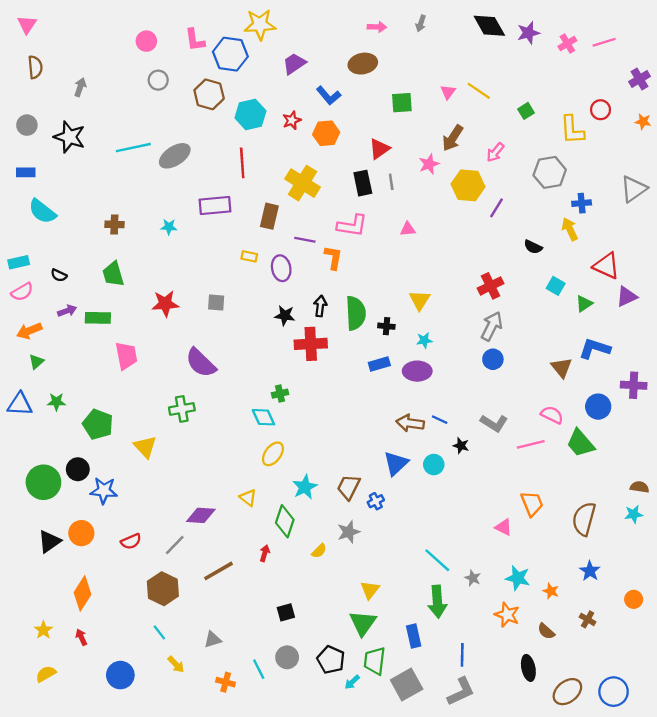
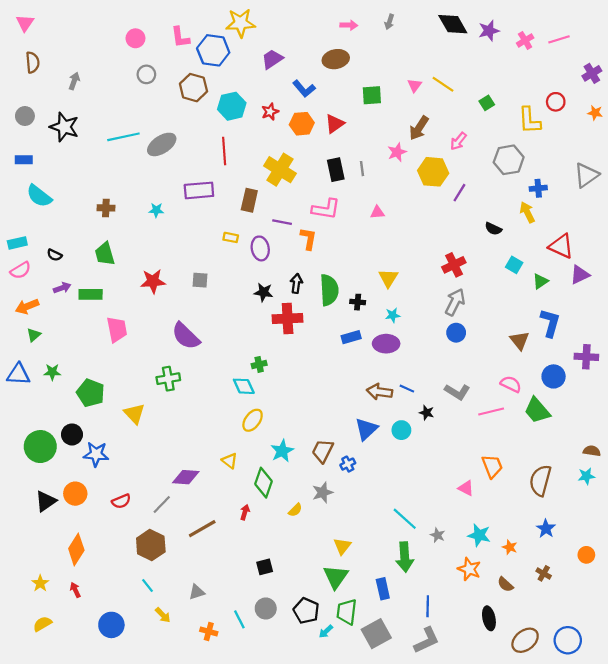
red triangle: (379, 149) -> (335, 124), moved
blue L-shape: (595, 349) -> (550, 323), turned 88

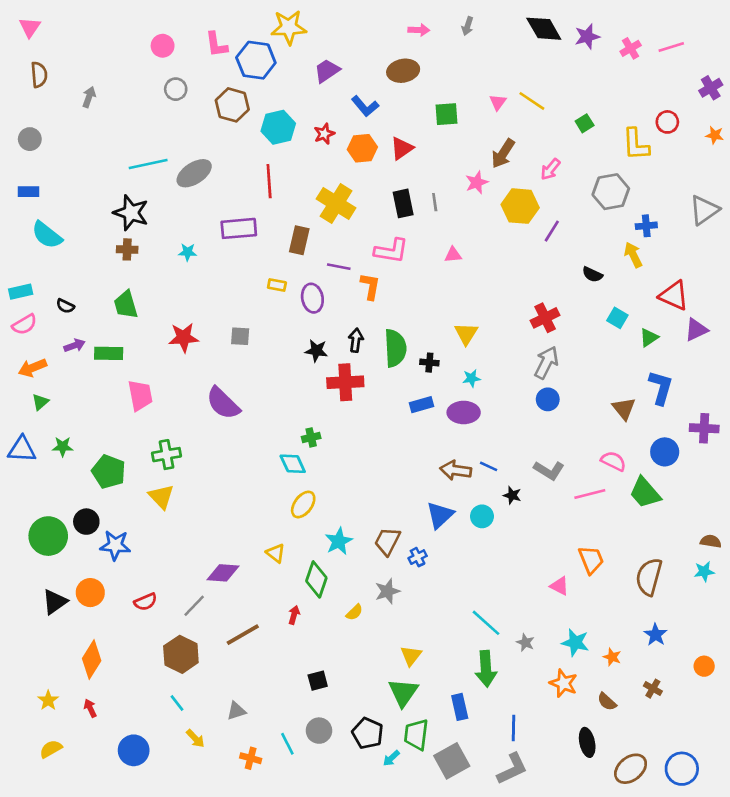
black star: (64, 127) -> (131, 213), moved
green cross: (168, 379) -> (167, 455), moved

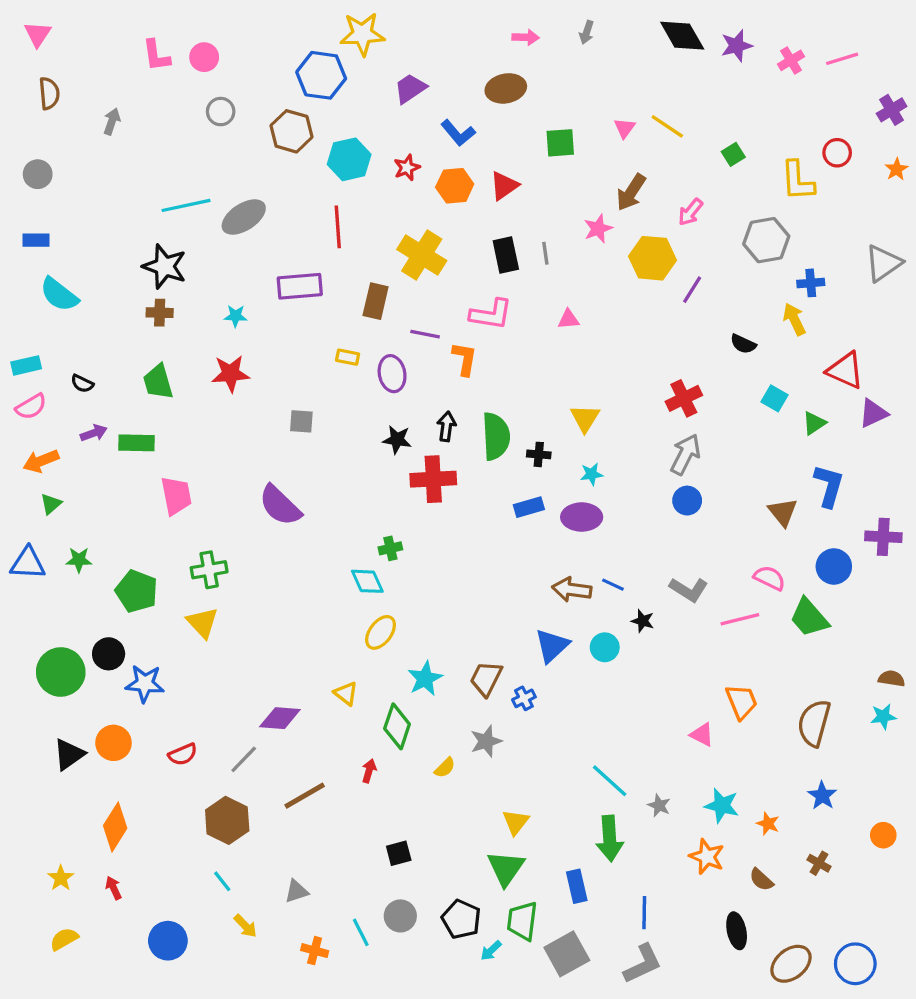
pink L-shape: (216, 44) -> (156, 55), moved
orange star: (715, 135) -> (896, 169), turned 30
red star: (184, 338) -> (231, 374), moved

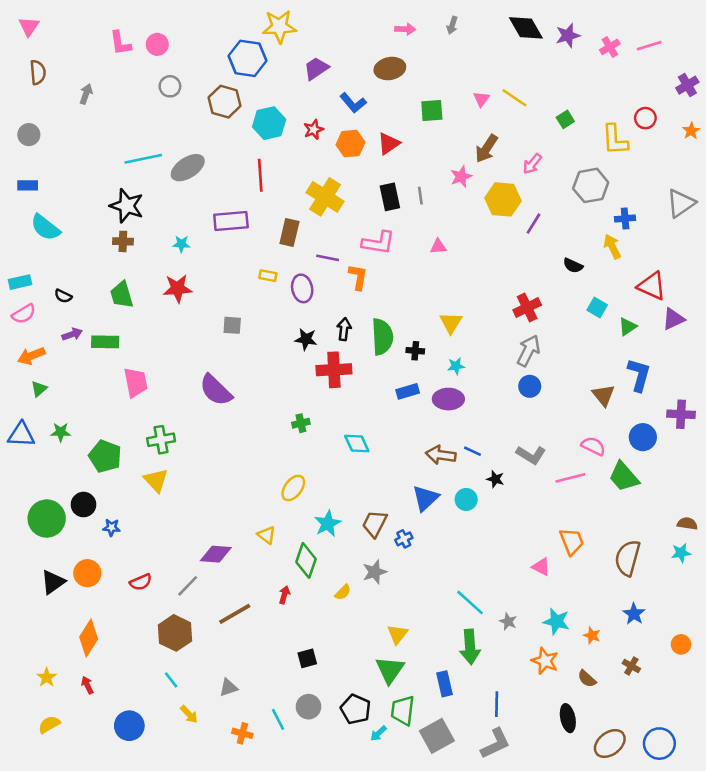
cyan diamond: (367, 581) -> (357, 444), moved
blue star: (145, 684) -> (111, 527), size x0.6

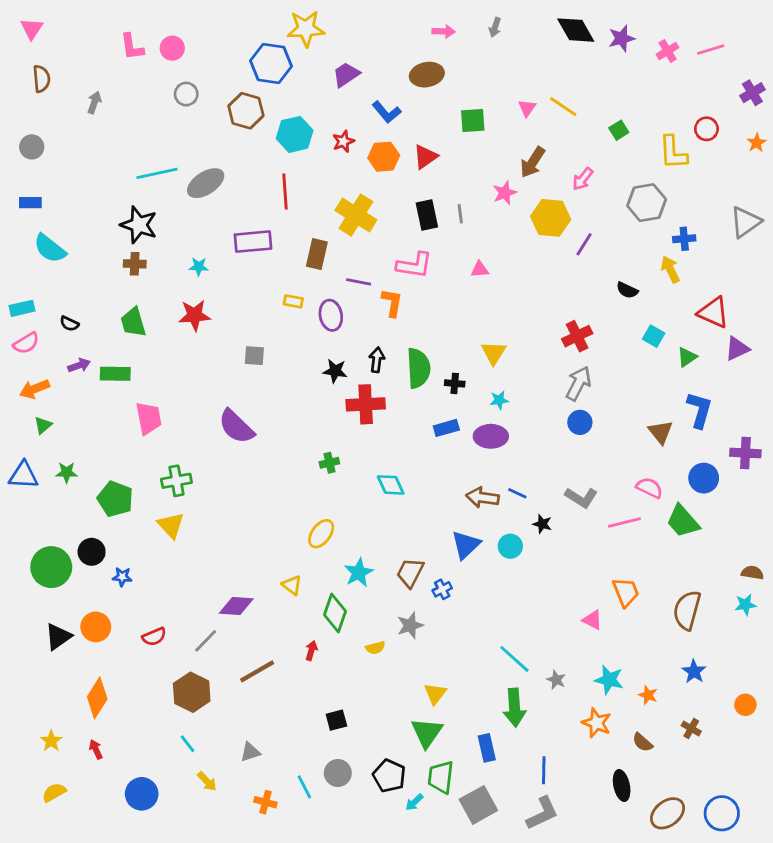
yellow semicircle: (343, 592) -> (375, 648), turned 30

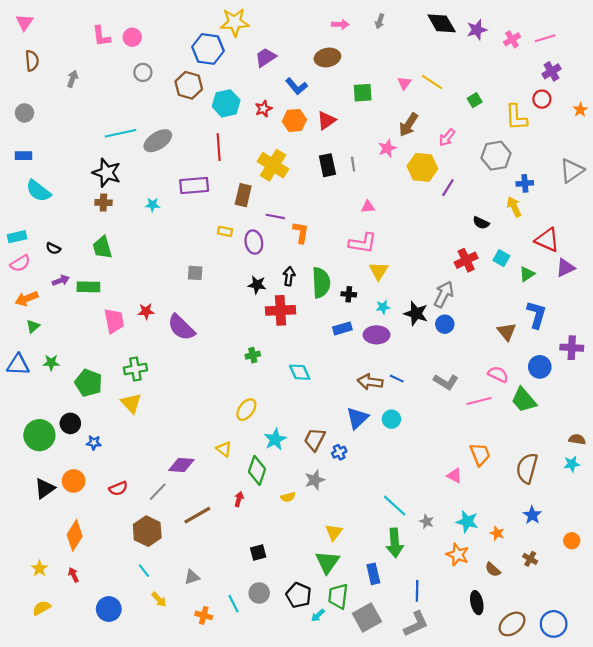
purple cross: (752, 93) -> (551, 71), moved
pink L-shape: (414, 265) -> (363, 243), moved
red star: (195, 315) -> (146, 311), moved, size x0.7
red cross: (577, 336) -> (466, 260), moved
black star: (542, 524) -> (416, 314), moved, size x1.6

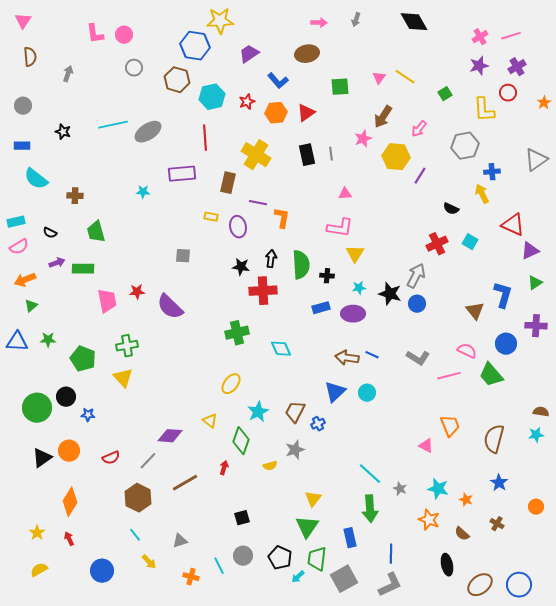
purple star: (477, 30) -> (479, 66), moved
black star: (107, 173) -> (63, 132), moved, size x0.6
brown cross: (103, 203) -> (75, 196), moved
green triangle: (527, 274) -> (535, 283), moved
green cross: (253, 355) -> (237, 333), size x1.6

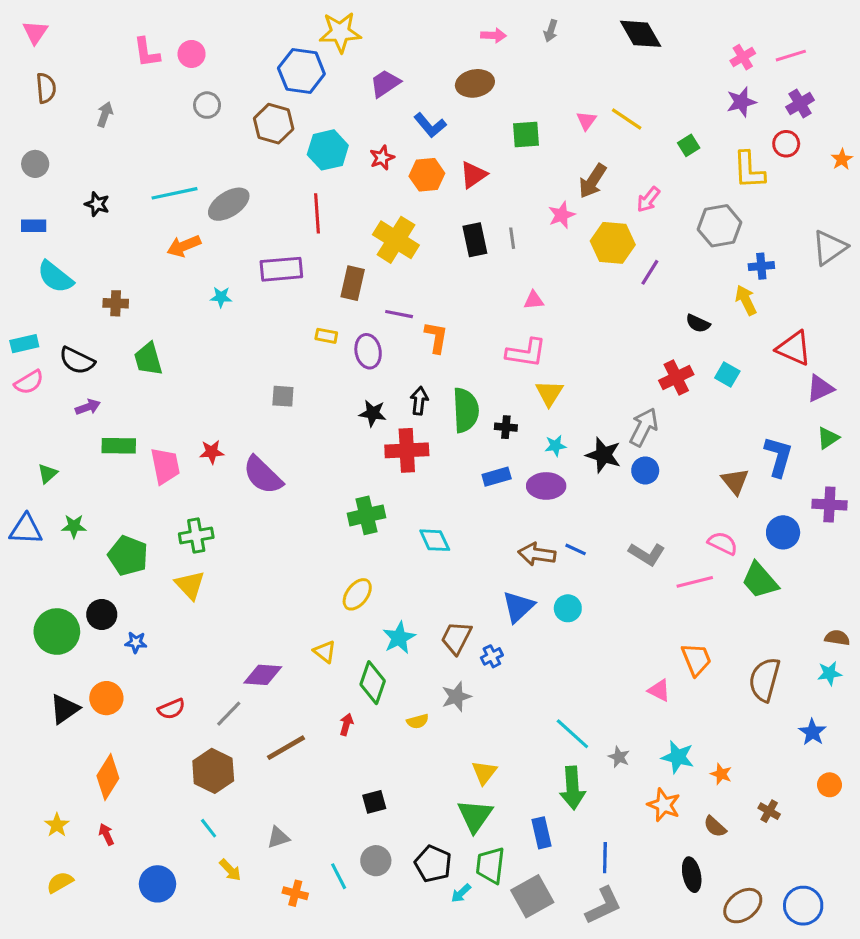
black semicircle: (50, 233) -> (77, 361), size x1.6
green rectangle: (83, 269) -> (119, 446), moved
orange arrow: (25, 280) -> (184, 246), moved
blue star: (499, 483) -> (812, 732), moved

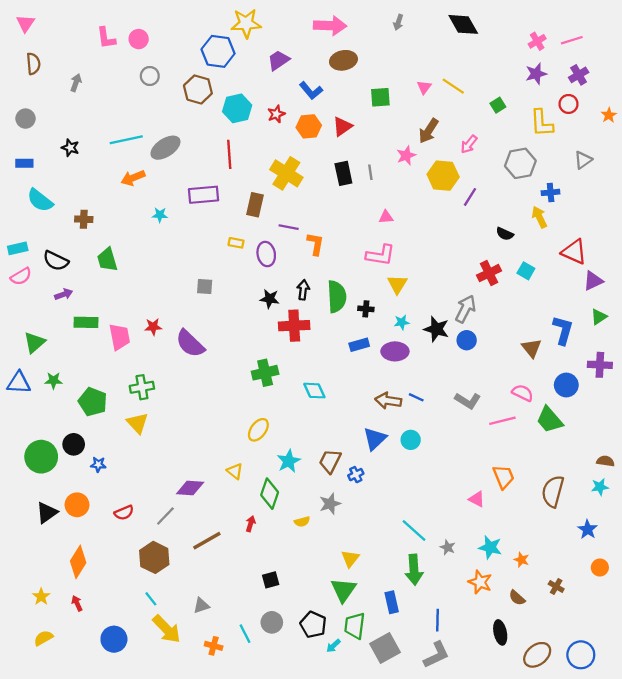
pink arrow: (493, 35) -> (330, 26), moved, size x1.8
gray triangle: (829, 248) -> (583, 160), moved, size x0.7
green triangle: (48, 474) -> (34, 342), size x1.5
yellow arrow: (230, 870) -> (167, 629), size x1.8

